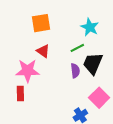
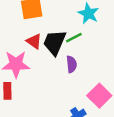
black trapezoid: (93, 63) -> (55, 42), moved

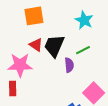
green line: (74, 38) -> (83, 50), moved

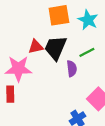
orange square: (34, 16) -> (59, 15), moved
red triangle: (36, 45) -> (36, 47), turned -48

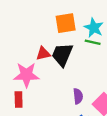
green line: (87, 52) -> (93, 42), moved, turned 40
purple semicircle: (72, 69) -> (78, 96), moved

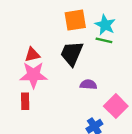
red triangle: (43, 54) -> (32, 55), moved
purple semicircle: (78, 96) -> (88, 85), moved, turned -80

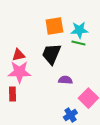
cyan star: (105, 25) -> (79, 30), turned -30

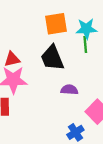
green line: (78, 43) -> (85, 45), turned 72
black trapezoid: (51, 54) -> (52, 58), turned -45

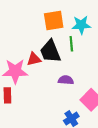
green line: (85, 45) -> (71, 44), moved
red triangle: (12, 59) -> (34, 59), moved

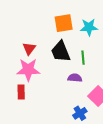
green line: (71, 44) -> (83, 58), moved
red triangle: (34, 59) -> (29, 48), moved, turned -40

